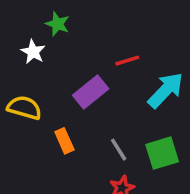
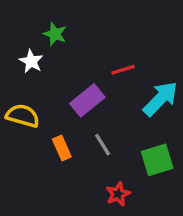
gray line: (119, 150) -> (103, 145), moved

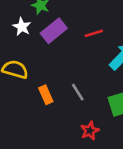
purple rectangle: (87, 100) -> (54, 31), moved

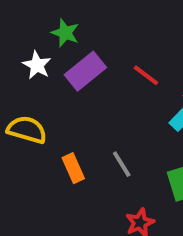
red line: (94, 33) -> (146, 75), turned 54

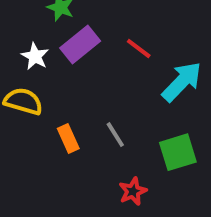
white star: (37, 65) -> (35, 56), moved

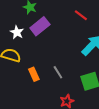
red line: (139, 48) -> (81, 15), moved

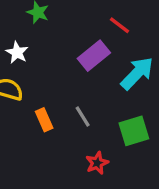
purple rectangle: (40, 26) -> (94, 56), moved

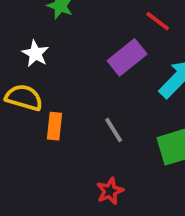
orange rectangle: (44, 120) -> (54, 126), moved, turned 30
red star: (97, 163) -> (110, 191), moved

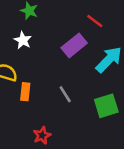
white star: (35, 54) -> (23, 40), moved
red star: (110, 191) -> (42, 135), moved

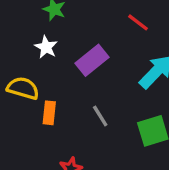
purple rectangle: (74, 45) -> (92, 60), moved

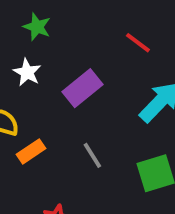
orange rectangle: (49, 113) -> (31, 151), turned 50

